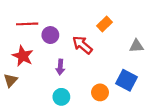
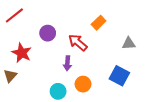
red line: (27, 24) -> (14, 15), moved, turned -36
purple arrow: (60, 67) -> (67, 63), moved
orange circle: (100, 92) -> (83, 84), moved

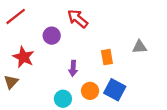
orange rectangle: (99, 23) -> (107, 57), moved, turned -56
red arrow: (78, 42) -> (78, 19), moved
blue square: (119, 76) -> (115, 90), moved

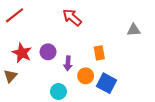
purple circle: (52, 36) -> (48, 52), moved
gray triangle: (140, 47) -> (134, 30), moved
orange circle: (90, 91) -> (86, 76), moved

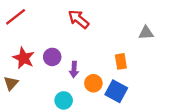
orange rectangle: (99, 53) -> (121, 61), moved

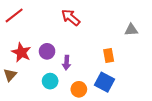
orange circle: (93, 83) -> (79, 89), moved
cyan circle: (64, 100) -> (50, 81), moved

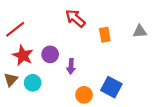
red line: (14, 15) -> (15, 29), moved
orange rectangle: (109, 55) -> (105, 35), moved
cyan circle: (50, 81) -> (33, 83), moved

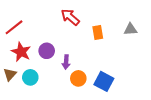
orange circle: (84, 95) -> (78, 78), moved

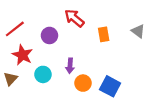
gray triangle: (130, 29) -> (138, 31), turned 40
purple circle: (47, 51) -> (49, 35), moved
cyan circle: (30, 77) -> (43, 74), moved

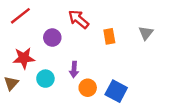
red line: (15, 29) -> (20, 16), moved
gray triangle: (138, 31) -> (146, 33), turned 32
red star: (22, 55) -> (24, 58), turned -30

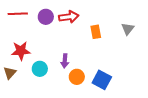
red line: (20, 16) -> (18, 14), turned 36
red arrow: (79, 19) -> (69, 17), turned 132
purple circle: (52, 38) -> (46, 17), moved

